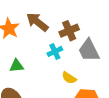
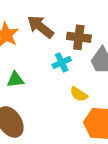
brown cross: (69, 31) -> (79, 37), turned 30

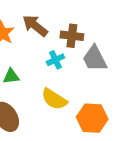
yellow semicircle: (79, 94) -> (54, 99), moved, size x1.5

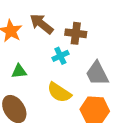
gray trapezoid: (95, 59) -> (97, 74), moved

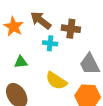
cyan cross: (60, 56) -> (50, 43), moved, turned 32

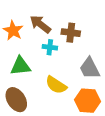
green triangle: (21, 62) -> (20, 66), size x1.5

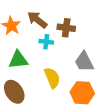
yellow semicircle: (56, 85) -> (52, 78), turned -145

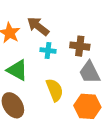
brown cross: (66, 28) -> (80, 46), moved
green triangle: (18, 60) -> (17, 70), turned 35

